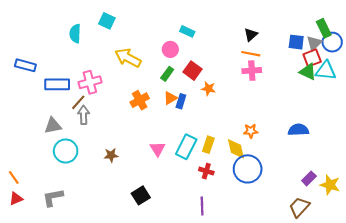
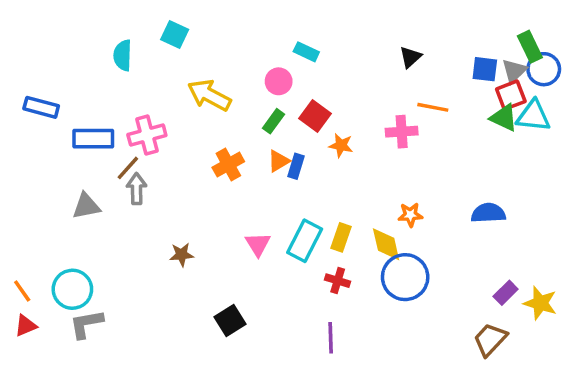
orange line: (251, 54) -> (433, 107), moved
pink cross: (252, 71) -> (402, 132), moved
cyan circle: (66, 151) -> (72, 289), moved

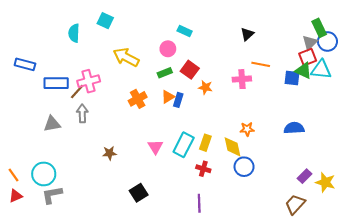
blue square: (485, 69) -> (292, 78), moved
green rectangle: (273, 121) -> (165, 73), turned 32
brown line: (128, 168) -> (77, 92), moved
blue circle: (405, 277) -> (244, 167), size x0.7

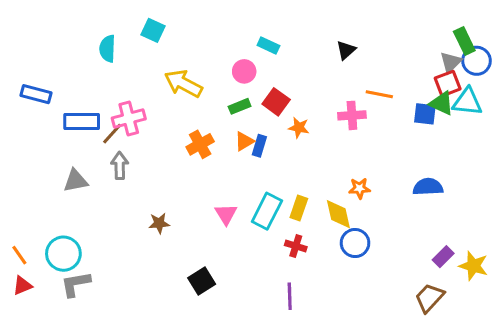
black triangle: (247, 34) -> (346, 50), moved

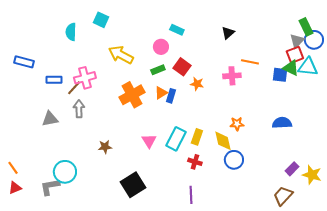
blue rectangle: (82, 121) -> (54, 80), size x0.7
orange cross: (200, 144) -> (132, 95), size x1.4
cyan circle: (63, 254) -> (65, 172), moved
black square: (202, 281) -> (133, 185), size x1.4

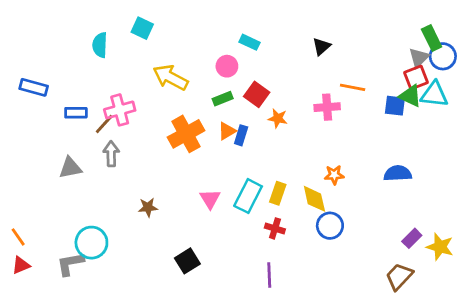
black square: (133, 185) -> (187, 261), size x0.7

